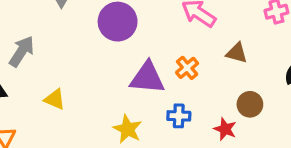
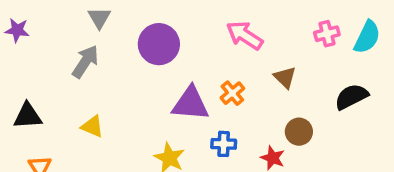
gray arrow: (22, 51) -> (85, 62), moved
brown triangle: (237, 53) -> (285, 77), turned 30

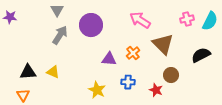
gray arrow: (85, 62) -> (60, 35), moved
brown triangle: (285, 77) -> (163, 44), size x1.6
purple triangle: (190, 104) -> (109, 59), size x0.7
black triangle: (28, 116) -> (28, 72), moved

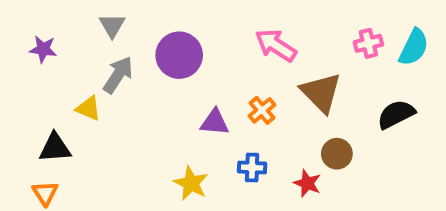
purple star: (10, 17) -> (43, 49), moved
yellow triangle: (53, 72) -> (88, 108), moved

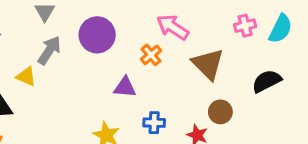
orange cross: (262, 110) -> (151, 55), moved

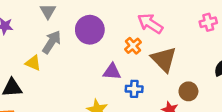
brown triangle: (208, 64) -> (164, 59), moved
blue cross: (154, 123) -> (134, 89), moved

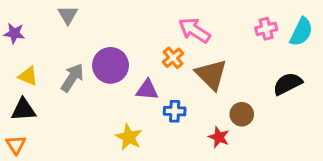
purple circle: (90, 30) -> (110, 65), moved
gray arrow: (52, 42) -> (72, 78), moved
yellow triangle: (33, 63) -> (28, 76), moved

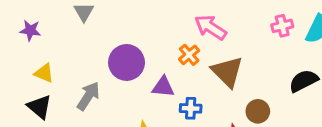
gray arrow: (72, 78) -> (88, 96), moved
black triangle: (24, 110) -> (39, 107), turned 44

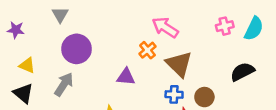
purple circle: (127, 62) -> (77, 49), moved
blue cross: (191, 108) -> (174, 94), moved

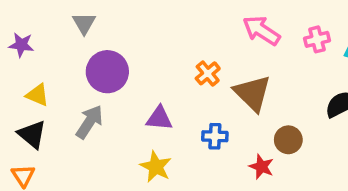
pink arrow: (165, 27) -> (261, 30), moved
purple triangle: (126, 77) -> (159, 118), moved
blue cross: (174, 94) -> (215, 136), moved

